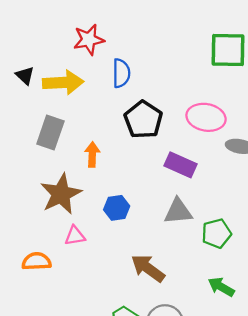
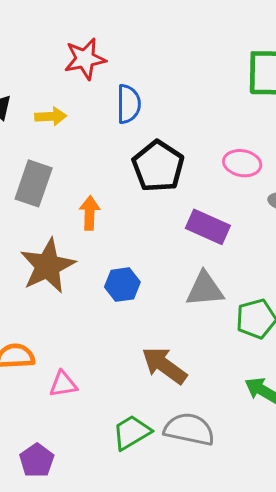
yellow arrow: (63, 83) -> (51, 116), size x0.6
pink ellipse: (206, 117) -> (242, 163), size x0.7
pink triangle: (75, 236) -> (63, 384), moved

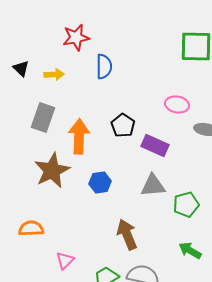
black pentagon: (158, 166) -> (123, 125), moved, size x0.7
orange arrow: (90, 213) -> (79, 136), size x1.6
brown arrow: (164, 365) -> (127, 234), turned 32
pink triangle: (63, 384) -> (65, 260), moved, turned -36

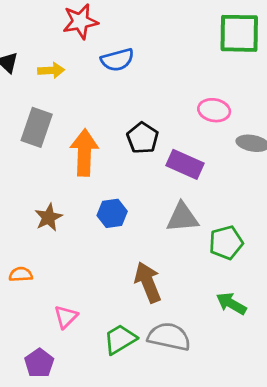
blue semicircle: (104, 66) -> (117, 60), turned 75
brown star: (52, 170) -> (49, 217), moved, size x0.6
orange semicircle: (31, 228) -> (21, 274), size x0.7

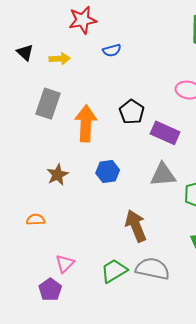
blue semicircle: (117, 60) -> (112, 50), size x0.7
pink triangle: (66, 317) -> (65, 264), moved

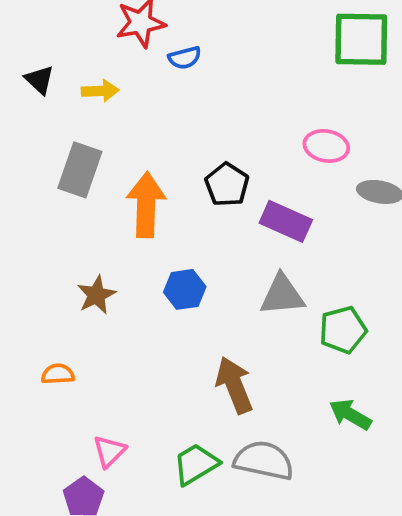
blue semicircle: (112, 50) -> (185, 58), moved

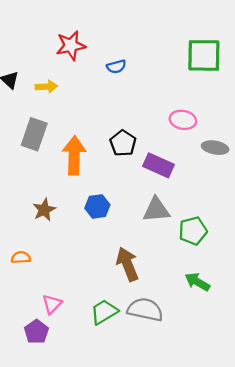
blue semicircle: (185, 58) -> (116, 67), moved

